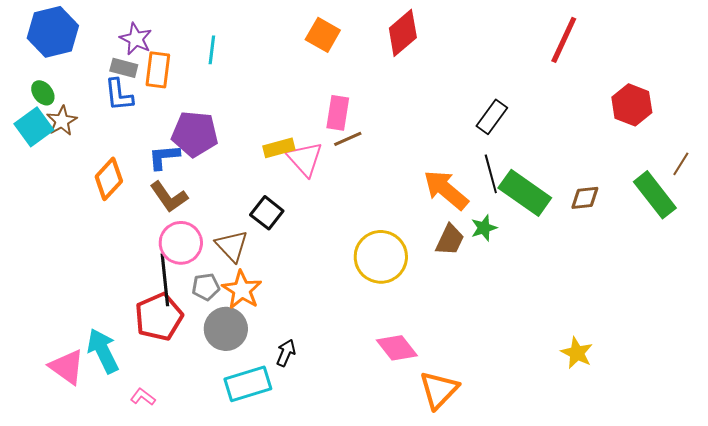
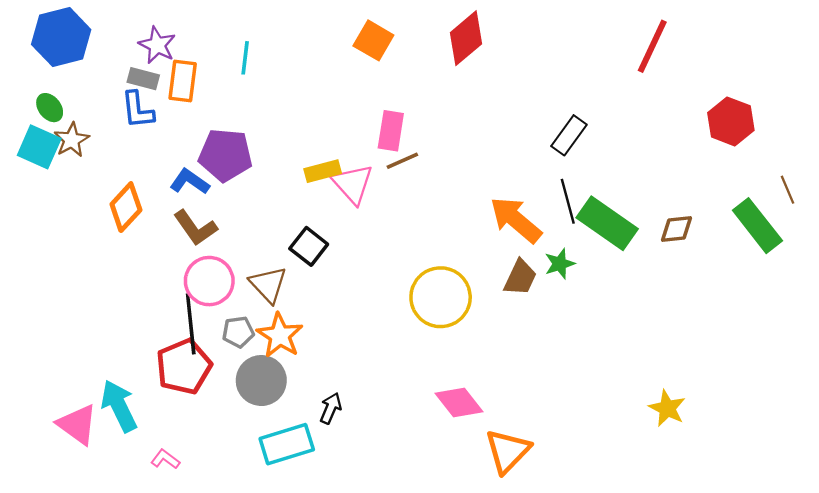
cyan square: (34, 127) -> (39, 147), turned -30
blue L-shape: (164, 157) -> (190, 182), turned 40
brown line: (681, 164) -> (788, 190), turned -55

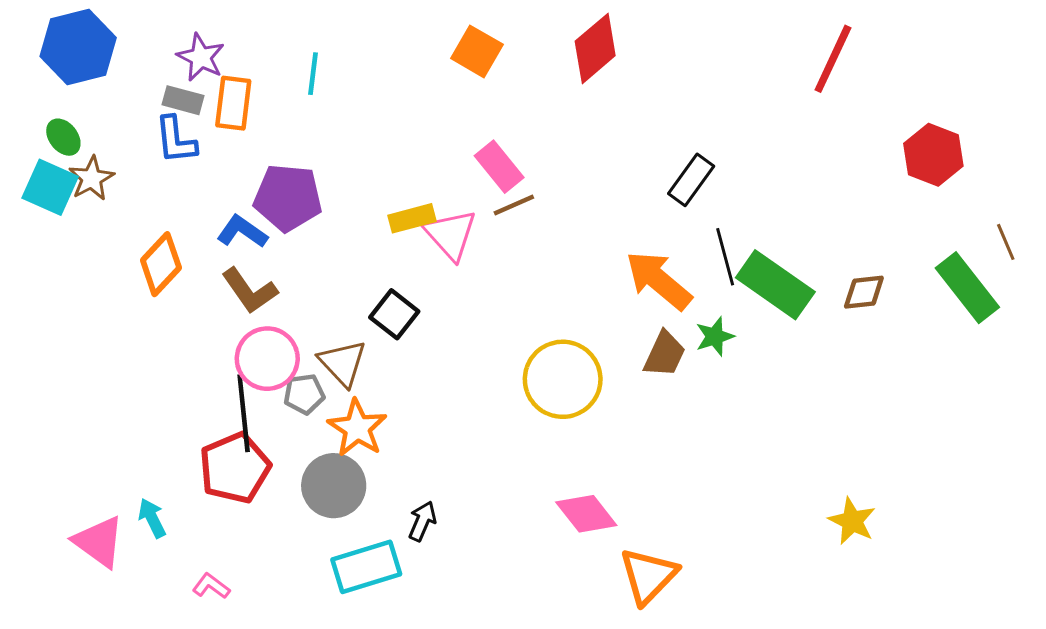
pink rectangle: (391, 131) -> (499, 167), turned -48
black rectangle: (569, 135) -> (691, 180), moved
gray pentagon: (238, 332) -> (304, 394), moved
cyan arrow: (119, 406) -> (152, 518), size x0.6

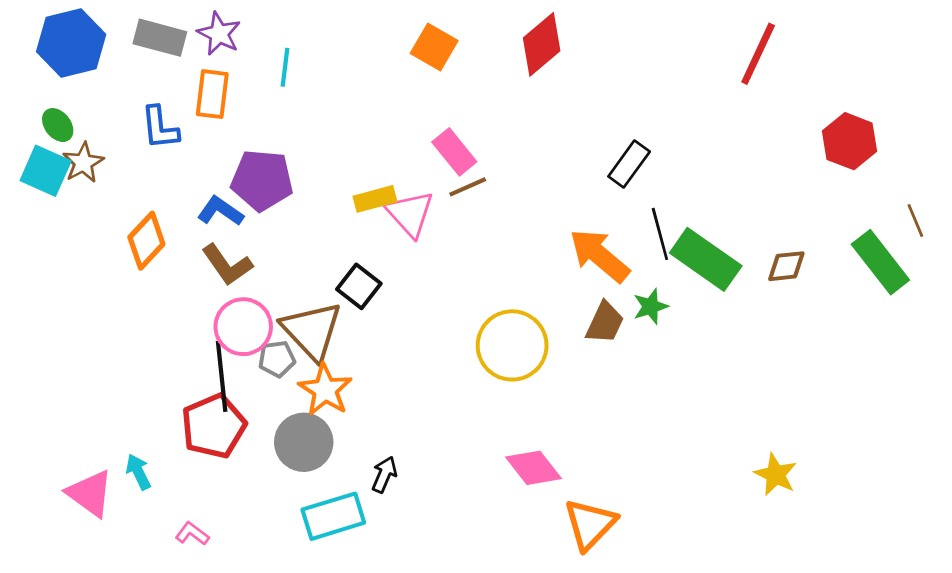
purple star: (201, 57) -> (219, 34), moved
gray rectangle: (183, 100) -> (160, 38), moved, size x1.4
brown triangle: (343, 363) -> (312, 331), size x1.4

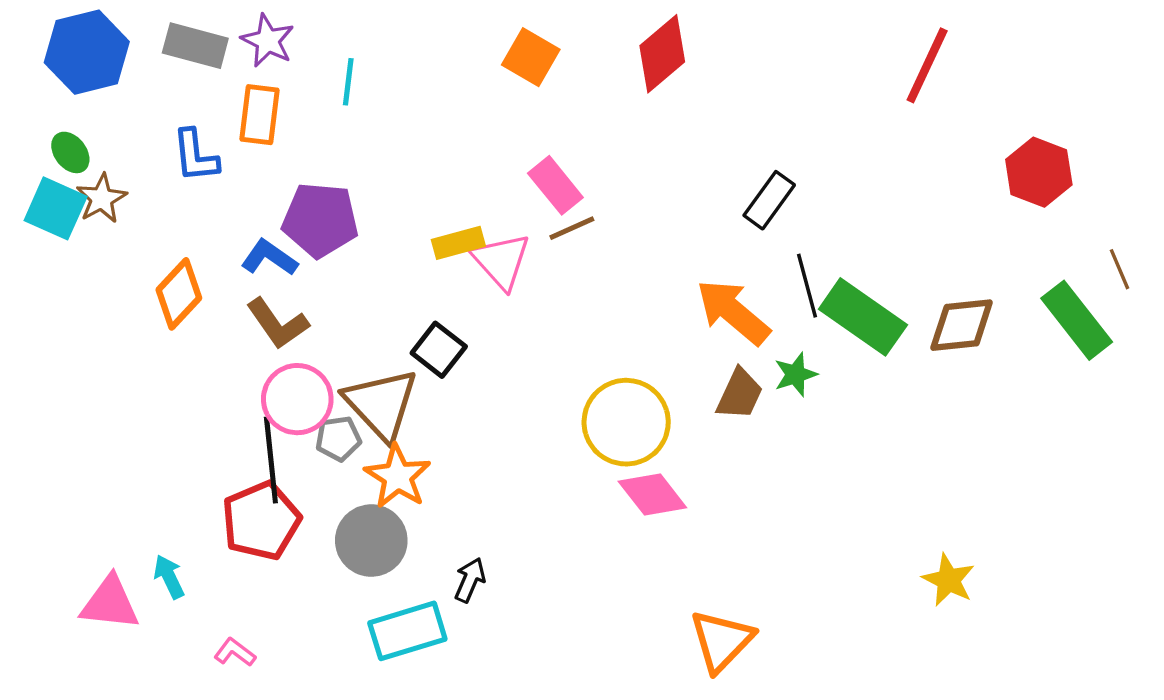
brown diamond: (786, 266) -> (962, 325), size x1.4
pink diamond: (534, 468) -> (652, 494), moved
pink triangle: (90, 493) -> (110, 603), turned -30

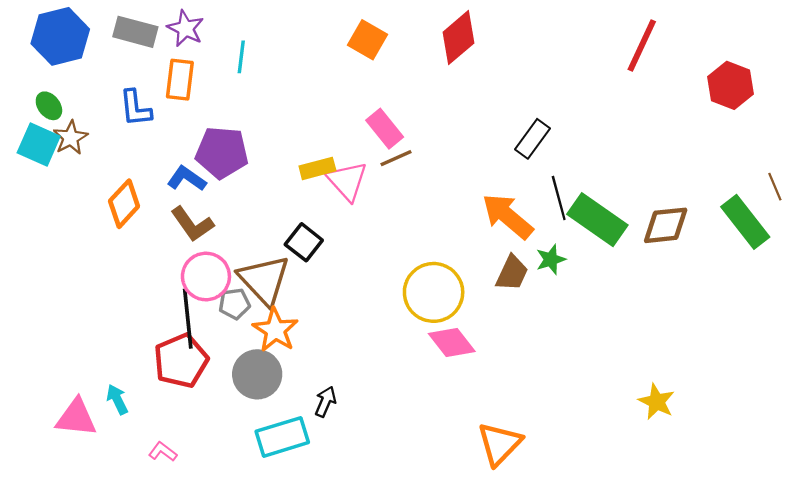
red hexagon: (1039, 172) -> (731, 85), moved

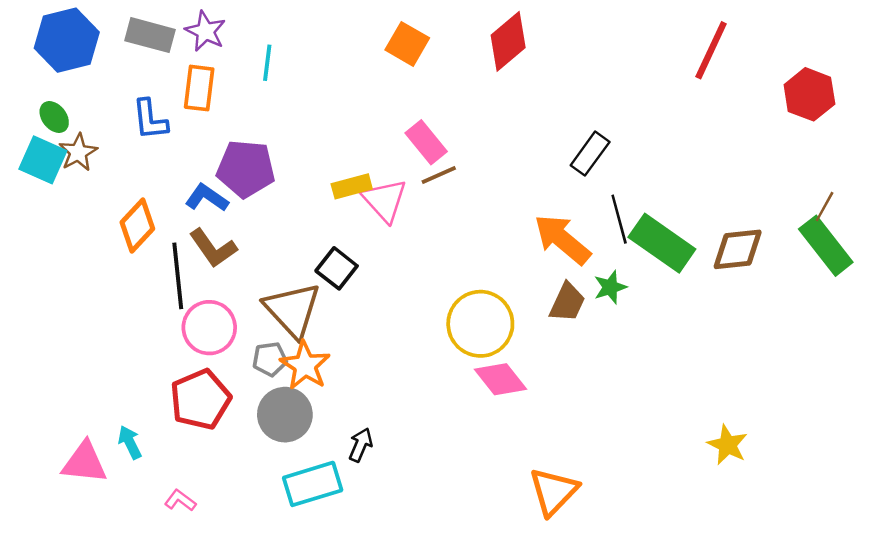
brown line: (775, 187) -> (825, 207), moved, turned 52
pink circle: (206, 276) -> (209, 328), moved
gray pentagon: (234, 304) -> (270, 359), moved
black line: (188, 319) -> (178, 276), moved

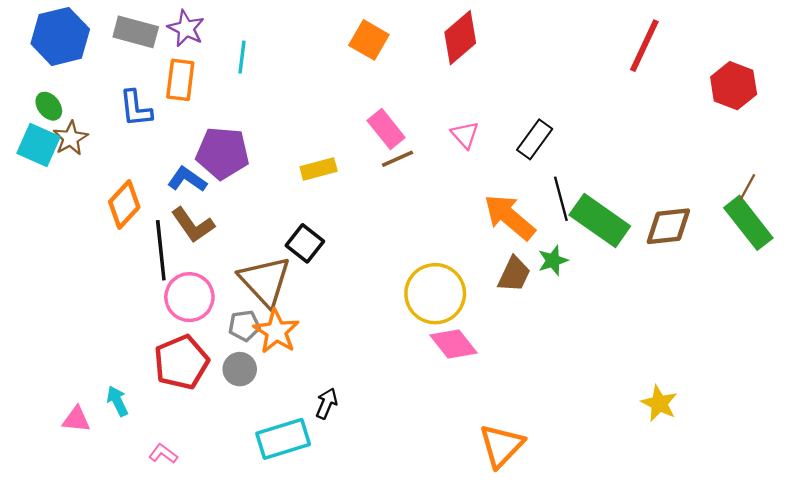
pink triangle: (385, 200) -> (465, 135), moved, size x0.7
gray circle: (285, 415) -> (240, 369), moved, size x0.7
pink triangle: (84, 463) -> (76, 419), size x0.7

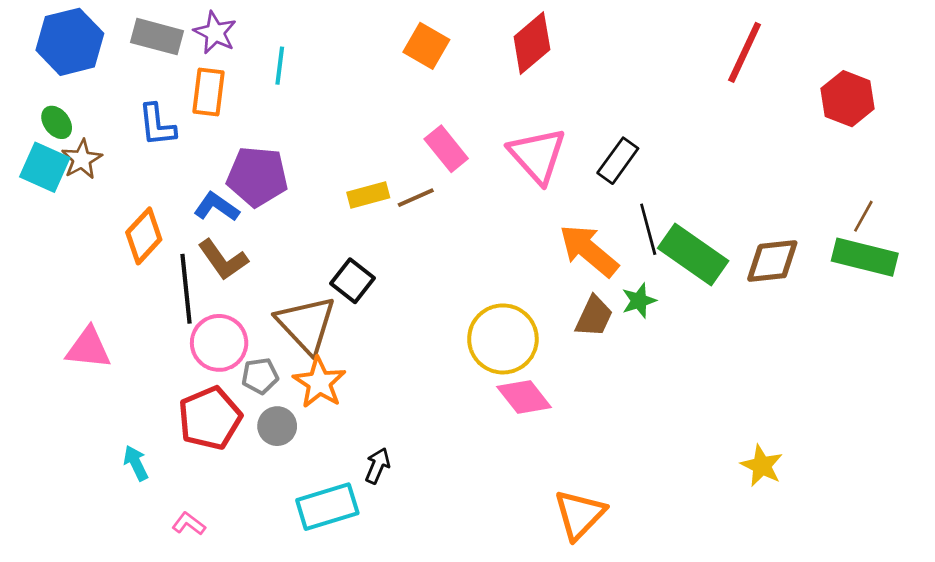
pink triangle: (465, 135) -> (537, 155), size x1.8
brown line: (397, 159) -> (416, 198), moved
green rectangle: (748, 223) -> (865, 257), turned -38
gray pentagon: (244, 326) -> (260, 376), moved
pink triangle: (76, 419) -> (88, 348), moved, size x1.4

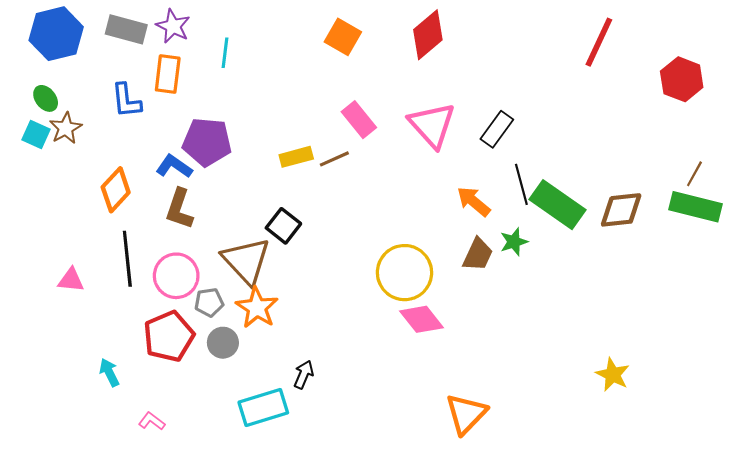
cyan square: (45, 167) -> (36, 135), size x0.7
orange arrow: (589, 250) -> (474, 201), size x0.7
brown L-shape: (223, 260) -> (179, 209), turned 54
black line: (186, 289) -> (127, 259), moved
pink triangle: (88, 348) -> (71, 280), size x0.7

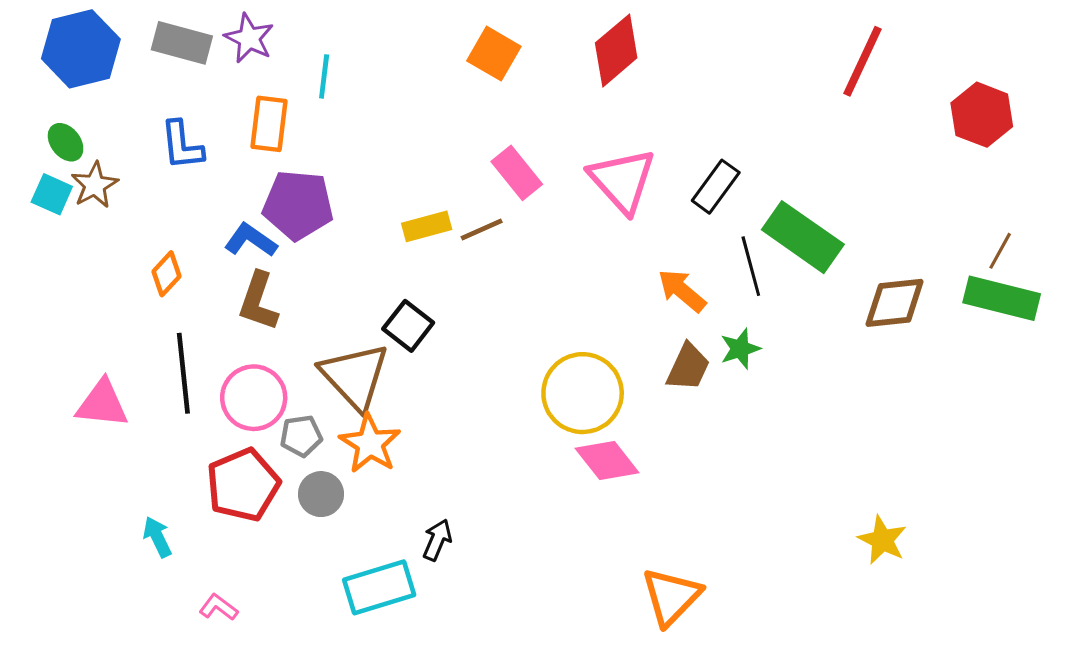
orange rectangle: (168, 74) -> (269, 124), moved
orange diamond: (116, 190) -> (167, 274), size x0.7
green rectangle: (557, 205) -> (803, 237), moved
pink triangle: (71, 280) -> (102, 404), size x1.4

